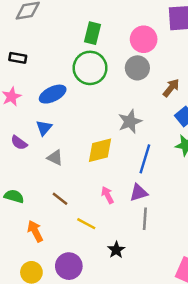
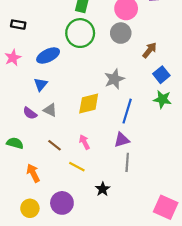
purple semicircle: (19, 143) -> (30, 113), moved
pink arrow: (107, 195) -> (84, 142), moved

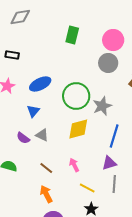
green circle: (80, 33) -> (76, 96), moved
yellow line: (77, 167) -> (87, 188), moved
orange arrow: (33, 173) -> (46, 194), moved

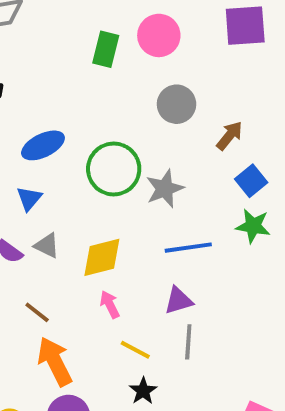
pink circle: (113, 40) -> (159, 35), moved
yellow diamond: (78, 129) -> (102, 257), moved
blue line: (114, 136) -> (188, 248), turned 65
brown line: (46, 168) -> (37, 312), moved
orange arrow: (46, 194) -> (55, 361), size x1.4

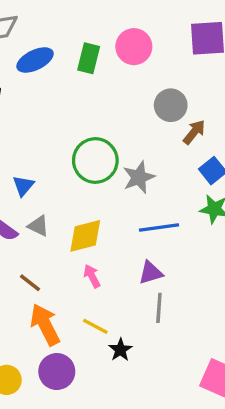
gray circle: (177, 104) -> (171, 105), moved
blue ellipse: (43, 145) -> (35, 60), moved
yellow line: (135, 350) -> (95, 326), moved

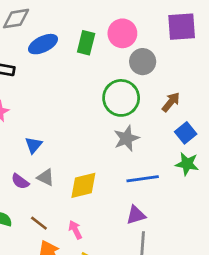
gray circle: (171, 105) -> (143, 62), moved
green circle: (95, 161) -> (121, 98), moved
pink arrow: (92, 276) -> (75, 230), moved

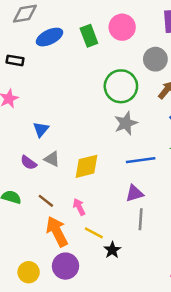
green rectangle: (86, 43) -> (89, 36), turned -35
gray circle: (143, 62) -> (155, 59), moved

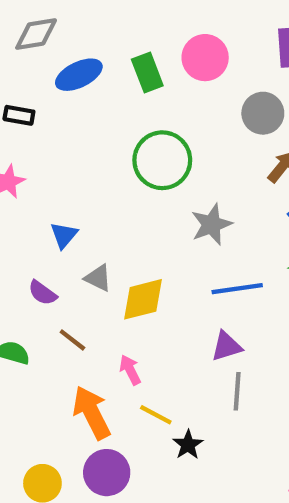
green circle: (121, 86) -> (162, 160), moved
gray triangle: (52, 159) -> (98, 278), moved
brown line: (46, 201) -> (72, 340), moved

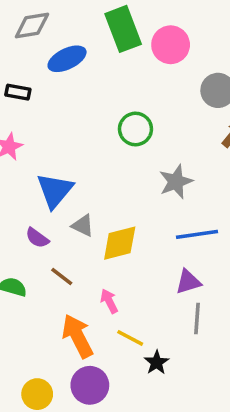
green rectangle: (147, 73) -> (123, 29), moved, size x1.4
green circle: (162, 160) -> (135, 129), size x0.7
blue triangle: (64, 235) -> (55, 190), size x1.6

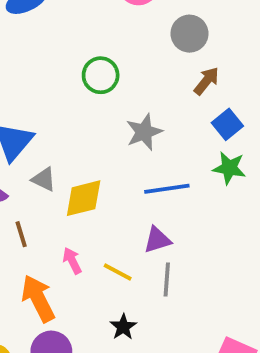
brown line: (62, 276) -> (21, 234), turned 35
yellow line: (130, 338) -> (118, 272), moved

